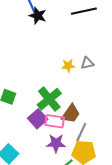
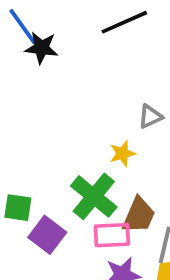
yellow star: (68, 66) -> (122, 154), moved
purple square: (38, 119) -> (47, 235), moved

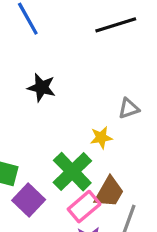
black star: (42, 48) -> (42, 87), moved
pink rectangle: (112, 235) -> (84, 207), turned -44

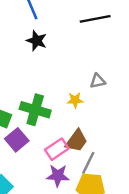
black star: (42, 87) -> (37, 41), moved
green cross: (72, 172) -> (35, 110), moved, turned -36

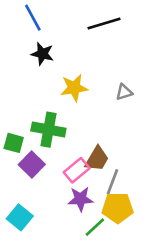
gray triangle: (98, 81) -> (124, 92), moved
yellow star: (75, 100) -> (74, 88), moved, size x1.5

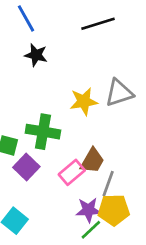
yellow star: (74, 88) -> (84, 101), moved
gray triangle: (124, 92) -> (119, 93), size x1.6
purple star: (80, 199) -> (88, 210), moved

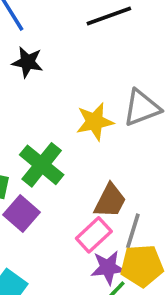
green cross: (43, 132) -> (42, 165), turned 32
pink rectangle: (72, 172) -> (94, 235), moved

